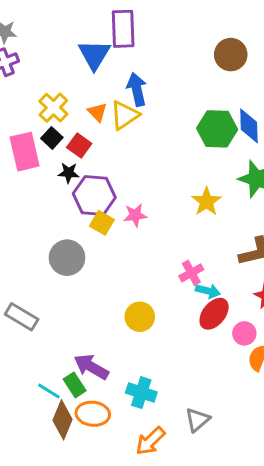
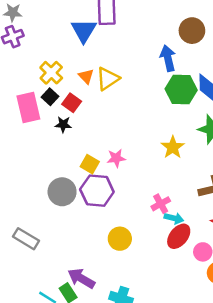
blue arrow: (137, 89) -> (168, 58), moved
purple hexagon: (94, 196) -> (97, 191), moved

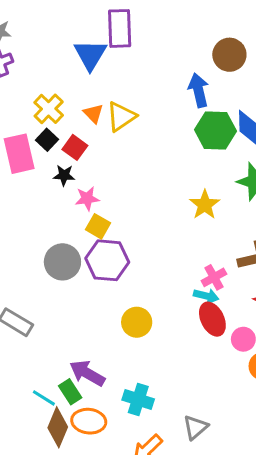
pink star: (116, 158) -> (87, 199), moved
pink cross: (161, 204) -> (214, 277), moved
red ellipse: (179, 236) -> (212, 319), turned -65

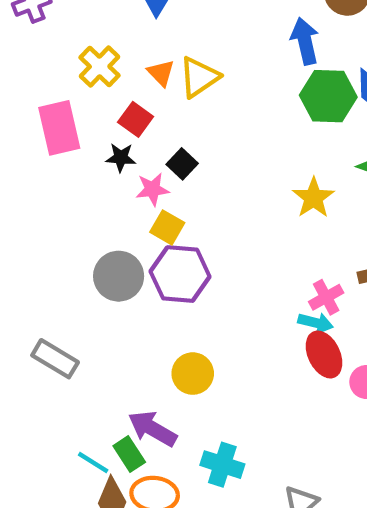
black square: (47, 140) -> (182, 164), moved
yellow circle: (137, 322) -> (193, 374), moved

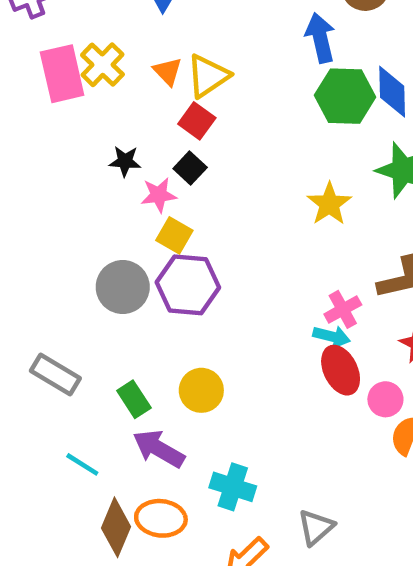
red square: (136, 119) -> (197, 121), moved
pink rectangle: (59, 128) -> (62, 74), moved
green rectangle: (129, 454) -> (134, 399), moved
cyan line: (93, 462) -> (82, 464), moved

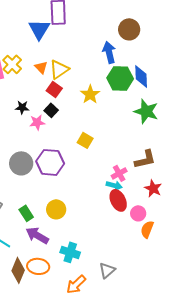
yellow star: (329, 204) -> (90, 94), moved
yellow square: (174, 235) -> (85, 140), moved

